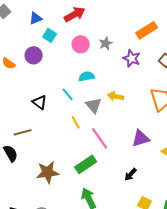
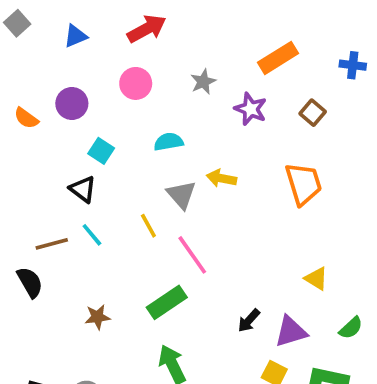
cyan square: (50, 35) -> (101, 151), moved
pink circle: (81, 44) -> (136, 83), moved
cyan line: (68, 94) -> (92, 235), moved
purple triangle: (141, 138) -> (291, 331), moved
brown star: (48, 172) -> (97, 317), size x0.6

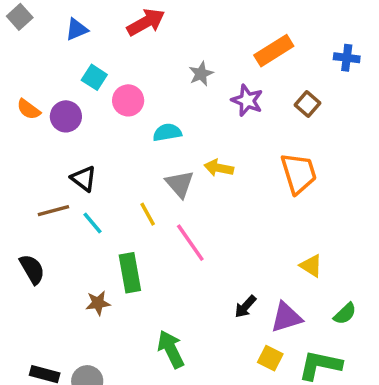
pink circle: (136, 83) -> (128, 100), moved
purple circle: (72, 103) -> (66, 116), moved
cyan square: (101, 151) -> (94, 77), moved
brown line: (52, 244) -> (53, 211), moved
green rectangle: (167, 302) -> (130, 273), moved, turned -66

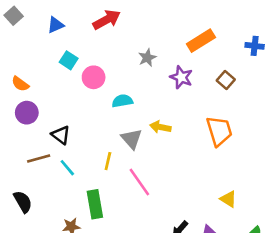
purple circle: (66, 116) -> (27, 113), moved
yellow line: (148, 214) -> (108, 161), turned 42

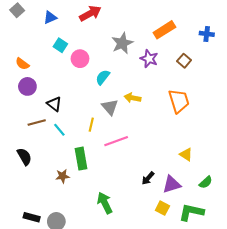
gray star: (147, 58) -> (122, 43), size x1.5
cyan semicircle: (122, 101) -> (103, 77), turned -42
pink line: (139, 182) -> (116, 141), turned -75

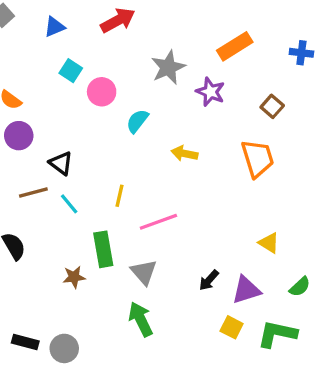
brown square: (184, 61) -> (272, 106), moved
gray triangle: (110, 107) -> (144, 272), moved

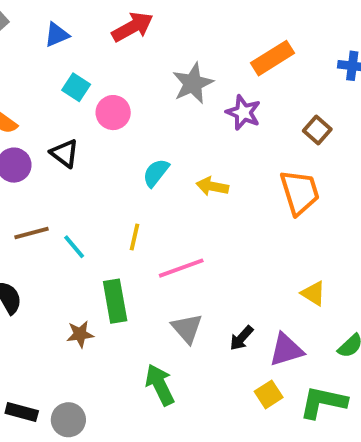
cyan semicircle: (137, 121) -> (156, 173), moved
black triangle: (61, 163) -> (64, 153), moved
gray triangle: (144, 272) -> (187, 328), moved
yellow square: (232, 327) -> (269, 394), turned 30

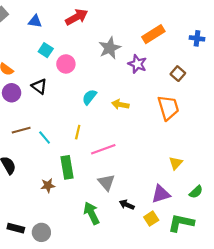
blue triangle: (57, 35) -> (35, 21), turned 32
yellow triangle: (313, 293) -> (176, 163), turned 40
black arrow: (241, 338) -> (127, 205), moved, turned 72

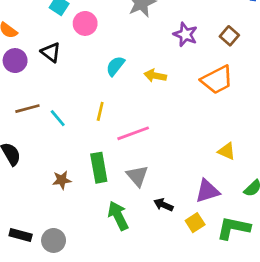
purple star: (137, 64) -> (185, 34), moved
orange trapezoid: (168, 108) -> (217, 80), turned 80
yellow triangle: (176, 163) -> (227, 151), turned -48
green rectangle: (67, 167) -> (99, 168), moved

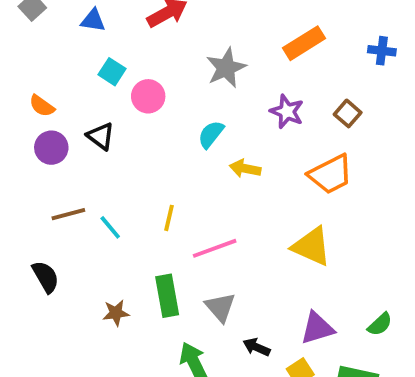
cyan semicircle: (115, 66) -> (211, 134), moved
yellow triangle: (227, 151) -> (312, 246), moved, size x1.6

